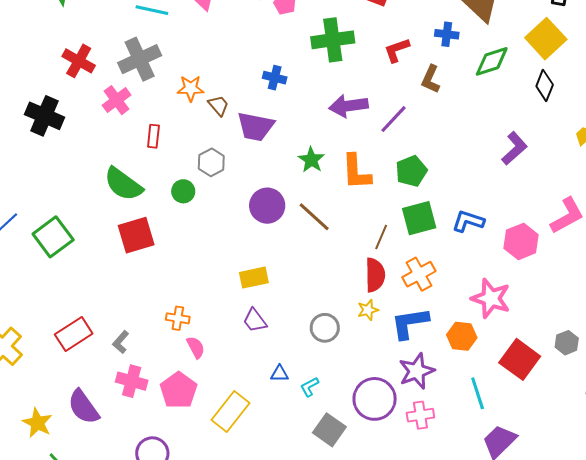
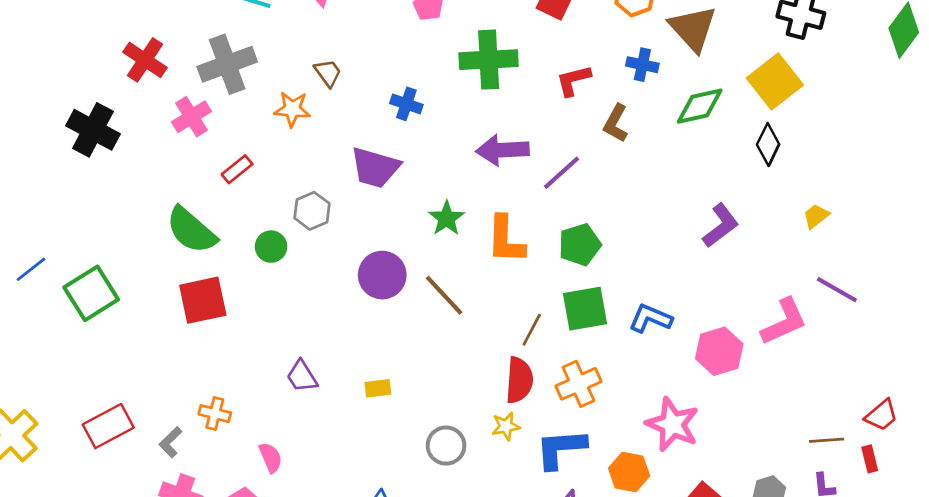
brown trapezoid: (219, 105) -> (328, 73), moved
red rectangle: (153, 136) -> (237, 169), turned 40
yellow rectangle: (254, 278) -> (378, 388), moved, size x0.7
orange cross: (178, 318) -> (215, 414), moved
purple trapezoid: (255, 321) -> (302, 376), moved

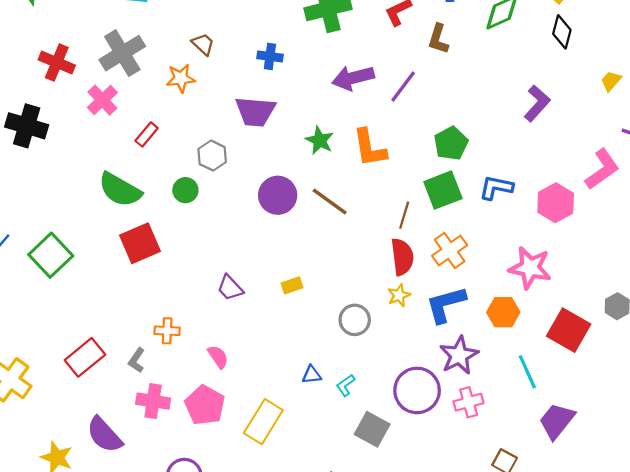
green pentagon: (580, 245) -> (451, 143), moved

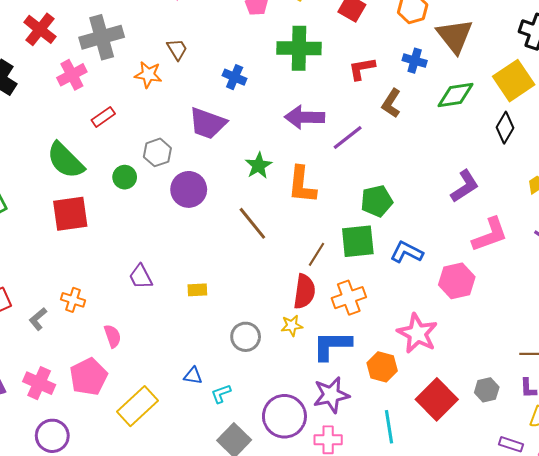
pink L-shape: (602, 169) -> (490, 235), moved
purple circle: (278, 195) -> (189, 189), moved
pink cross: (153, 401) -> (39, 383), moved

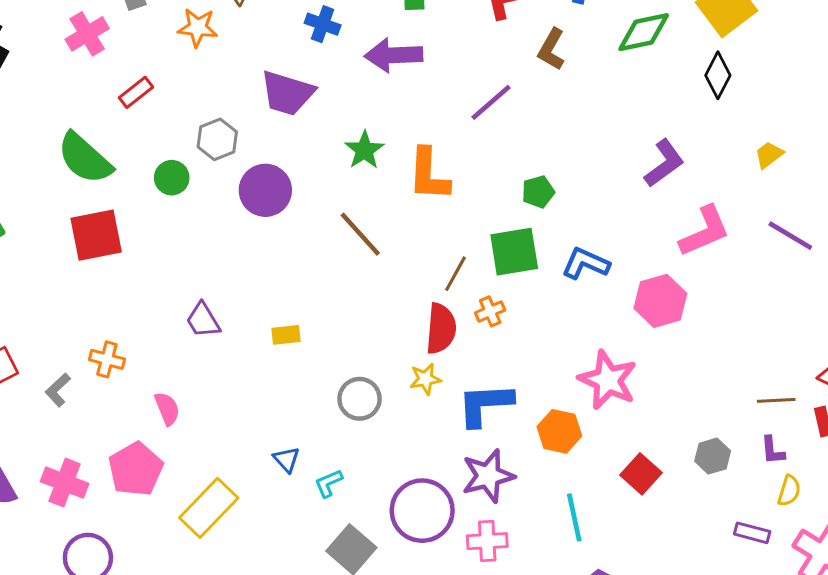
purple arrow: (304, 117) -> (394, 55), moved
green pentagon: (377, 201) -> (538, 192), size x0.7
orange cross: (349, 298) -> (490, 311), moved, size x0.6
blue triangle: (193, 376) -> (286, 460), turned 42
red square: (437, 399) -> (641, 474), size x0.7

